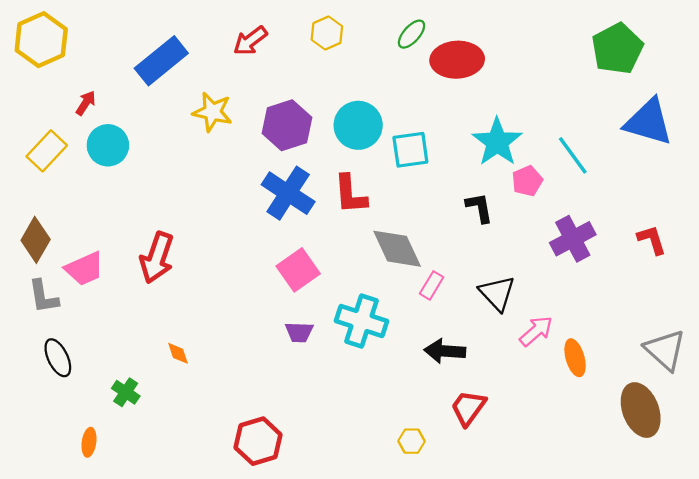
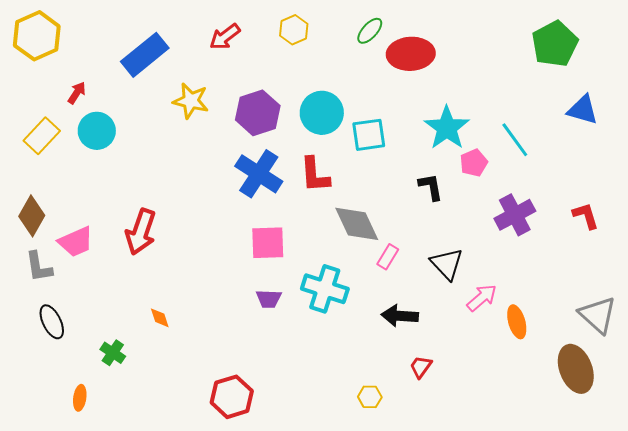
blue triangle: (648, 122) -> (583, 110), size x0.7
pink square: (298, 270) -> (268, 243), turned 33
red trapezoid: (468, 408) -> (421, 367), size x0.7

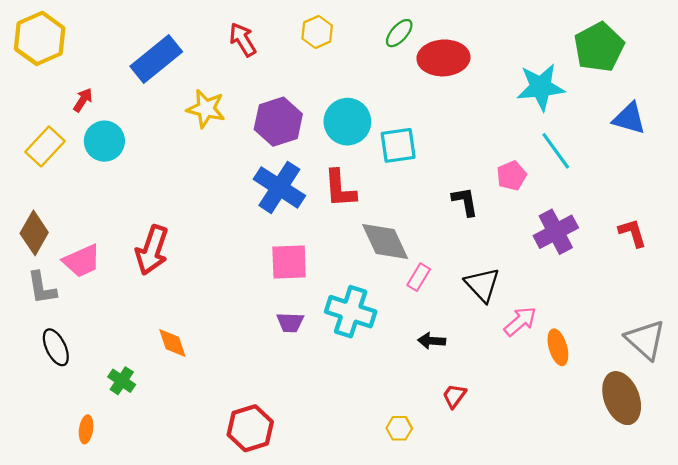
red arrow: (225, 37) -> (243, 40), turned 96
cyan star: (447, 128) -> (541, 87), moved, turned 30
black arrow: (400, 316) -> (432, 341), size x0.7
orange diamond: (160, 318) -> (172, 343), size x1.4

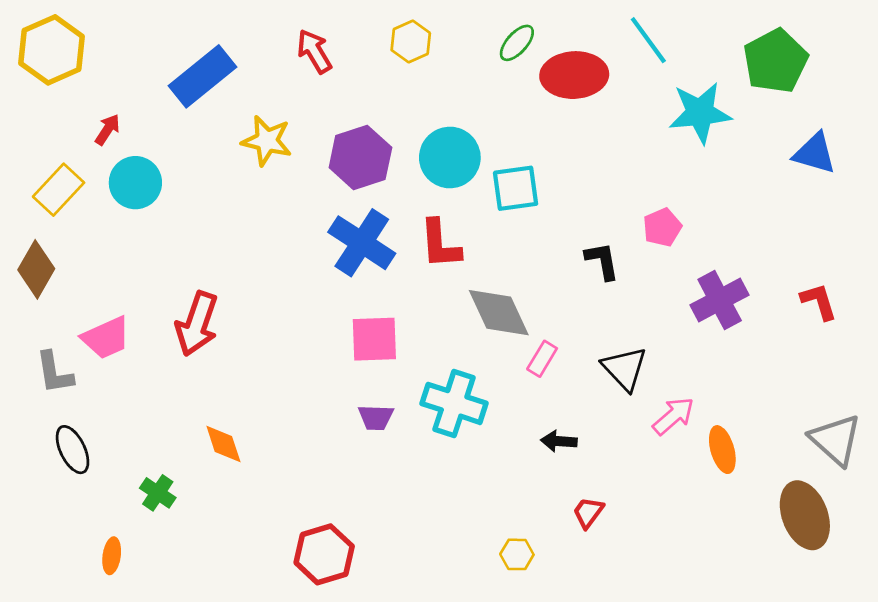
cyan line: (556, 151) -> (648, 40), moved
brown diamond: (34, 233) -> (36, 269), moved

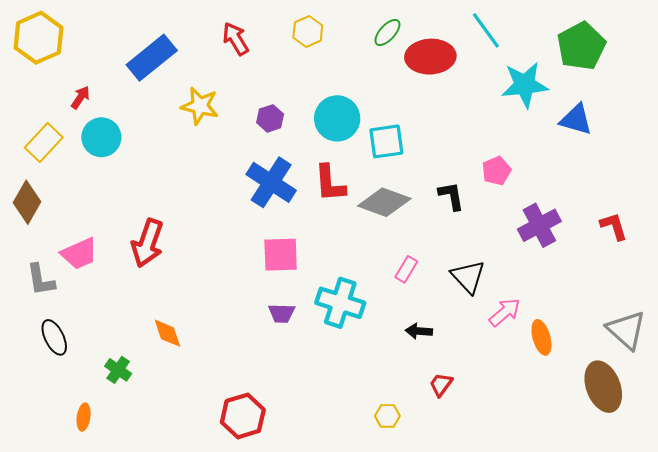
blue triangle: (815, 153) -> (576, 119), moved
purple hexagon: (360, 157) -> (270, 118), size x0.6
gray diamond: (499, 313) -> (384, 202), moved, turned -45

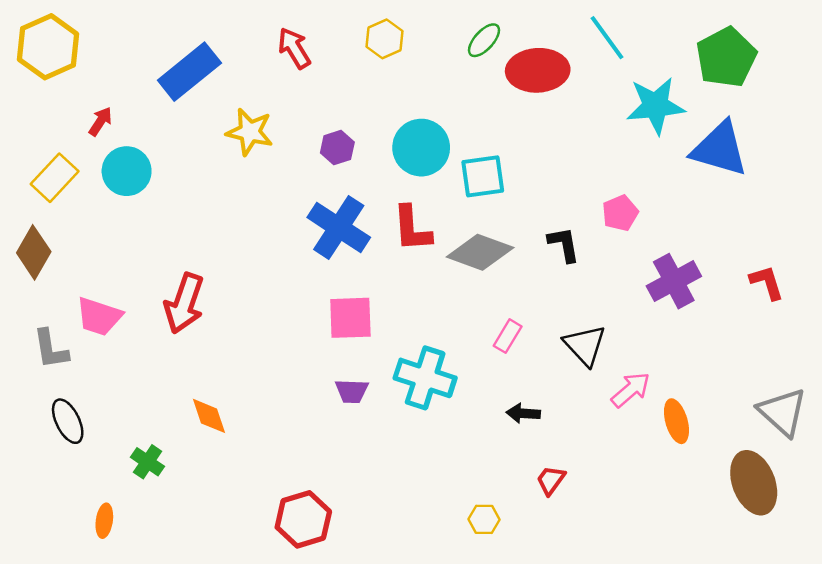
blue triangle: (576, 119) -> (720, 149), size x1.4
pink trapezoid: (79, 254) -> (99, 316), turned 42

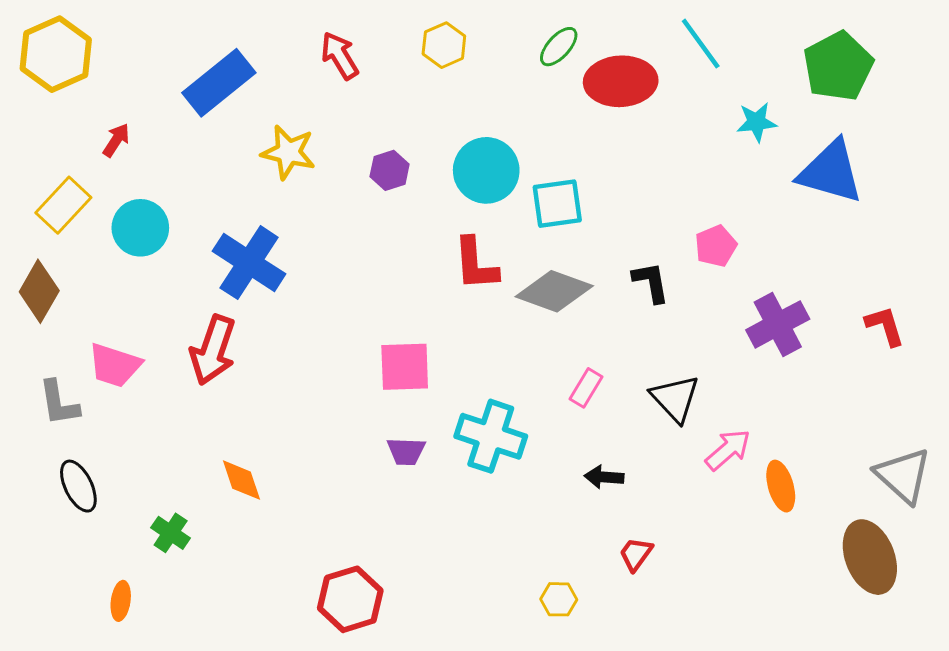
cyan star: (656, 106) -> (757, 122), size x0.6
cyan circle: (127, 171) -> (140, 228), moved
blue cross: (339, 227) -> (249, 263), moved

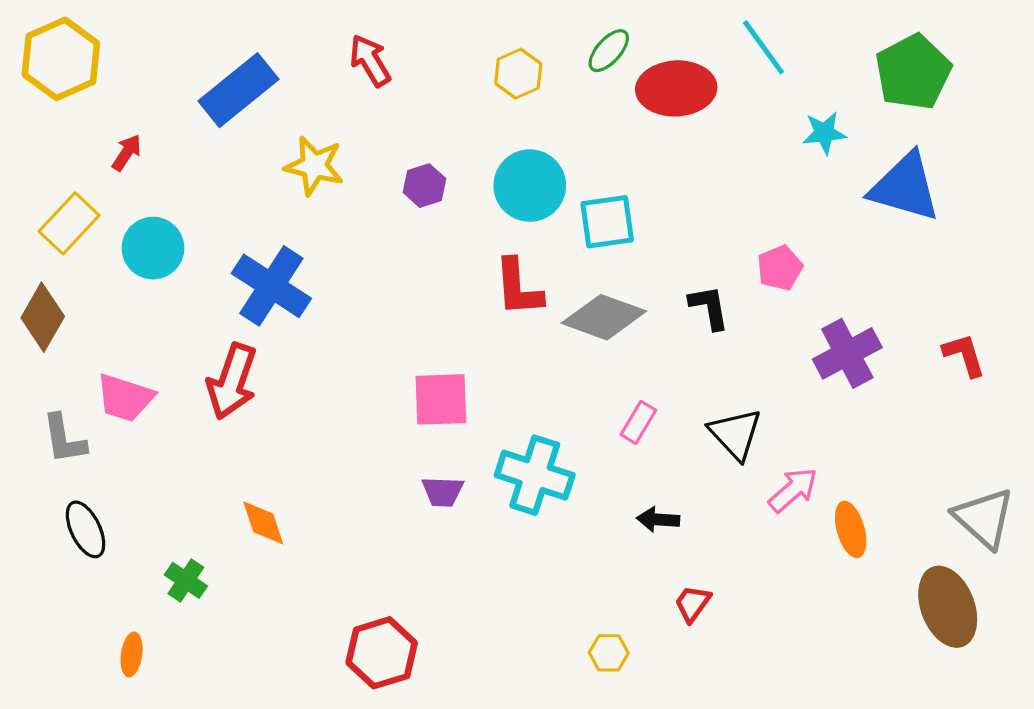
yellow hexagon: (444, 45) -> (518, 74), moved

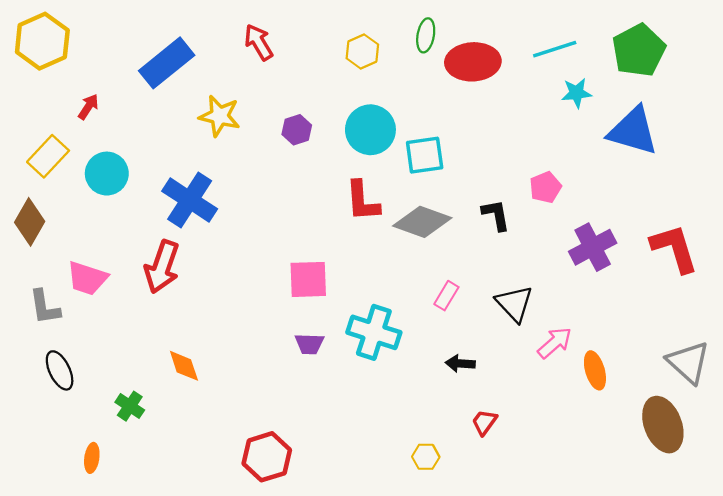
cyan line: (763, 47) -> (555, 49), moved, turned -72
green ellipse: (609, 51) -> (426, 35), turned -32
red L-shape: (964, 355) -> (674, 248), size x1.6

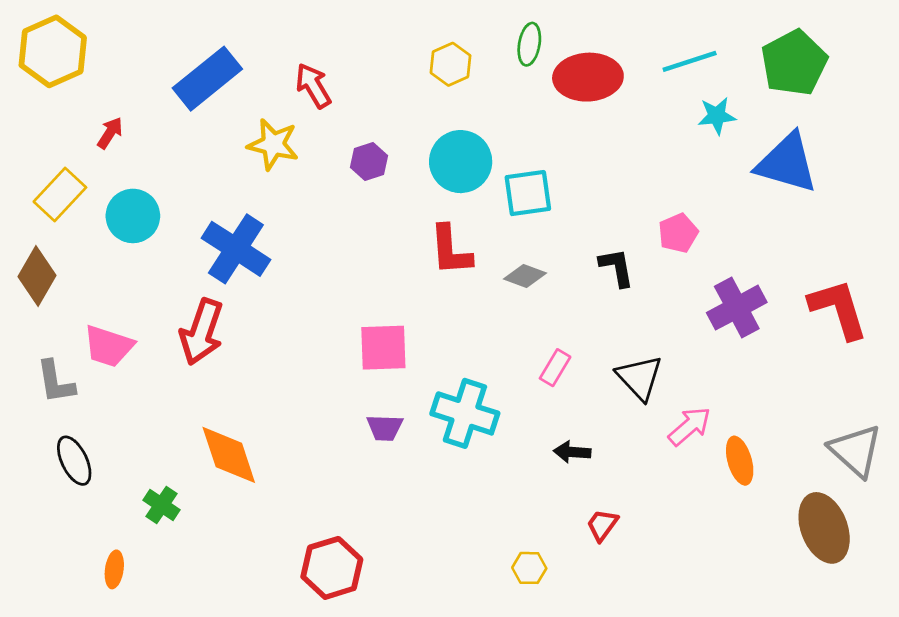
red arrow: (259, 42) -> (313, 86), moved
gray diamond: (422, 222) -> (525, 276), size x0.6
orange diamond: (184, 366) -> (229, 455), size x1.5

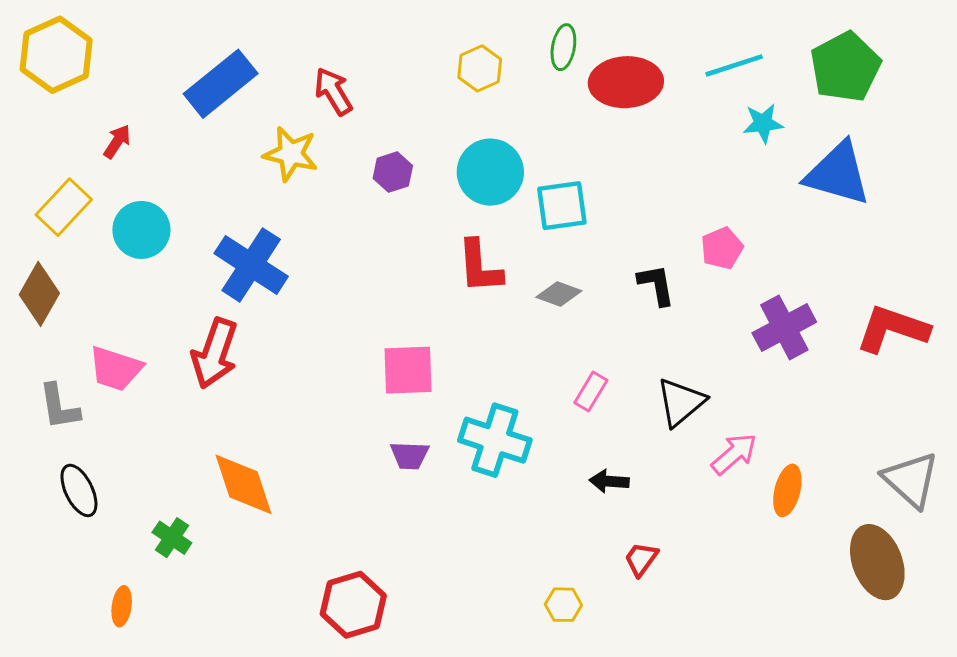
red L-shape: (838, 309) -> (893, 329), turned -54
black triangle: (639, 378) -> (681, 402), turned 33
orange ellipse: (740, 461) -> (787, 490), turned 30

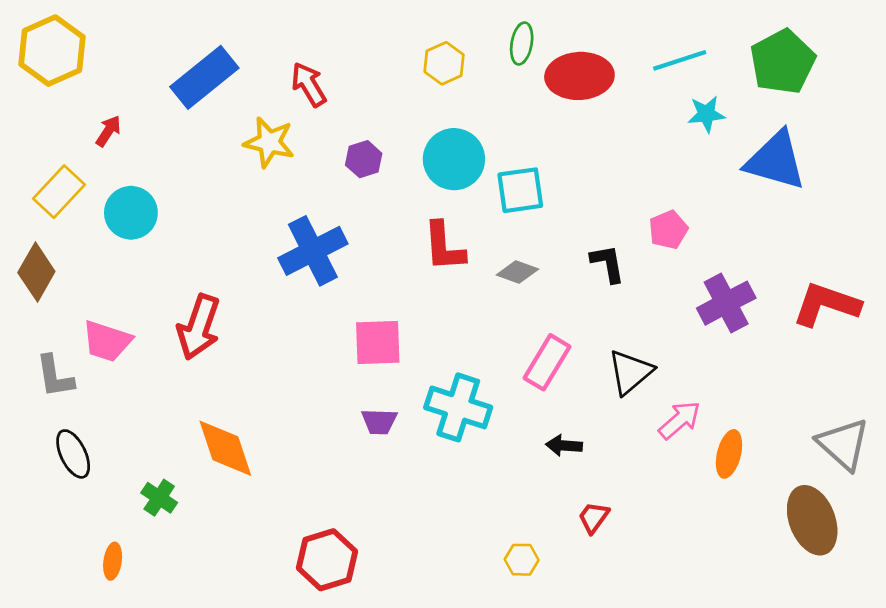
blue cross: (251, 265) -> (313, 251), moved, turned 30
pink rectangle: (591, 391) -> (547, 362), size x1.5

